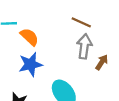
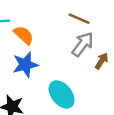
gray arrow: (84, 46) -> (83, 44), turned 30

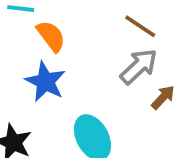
blue star: (25, 65) -> (45, 82), turned 30

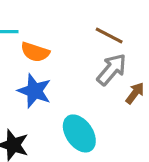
orange semicircle: (51, 36) -> (35, 52), turned 152

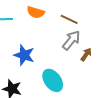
orange semicircle: (35, 52) -> (36, 12), moved

